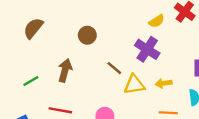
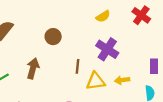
yellow semicircle: (157, 21) -> (103, 16), moved
brown line: (114, 68) -> (78, 66), turned 56

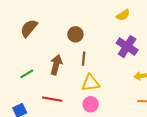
brown line: (78, 66) -> (84, 59), moved
yellow triangle: (96, 81) -> (91, 83), moved

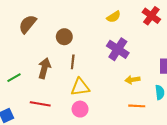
brown semicircle: (29, 28) -> (28, 24), moved

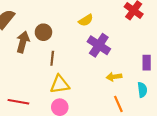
yellow semicircle: (114, 17) -> (86, 20), moved
brown arrow: (44, 68) -> (23, 42), moved
orange line: (137, 106) -> (118, 104), turned 63

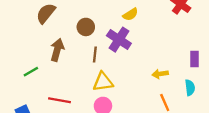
brown arrow: (23, 42) -> (57, 50), moved
purple cross: (99, 45) -> (119, 40), moved

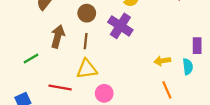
brown line: (95, 54) -> (86, 41), moved
yellow triangle: (103, 82) -> (87, 69), moved
cyan semicircle: (190, 88) -> (188, 67), moved

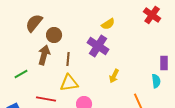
brown circle: (87, 13) -> (54, 35), moved
yellow arrow: (162, 61) -> (114, 76), moved, turned -56

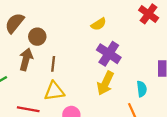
purple cross: (98, 46) -> (109, 54), moved
yellow arrow: (114, 76) -> (105, 83), size x1.5
cyan semicircle: (156, 81) -> (142, 89), moved

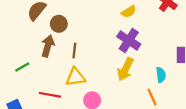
yellow semicircle: (99, 24) -> (129, 12), moved

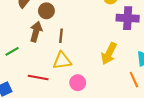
purple cross: (129, 40) -> (128, 18), moved, turned -30

